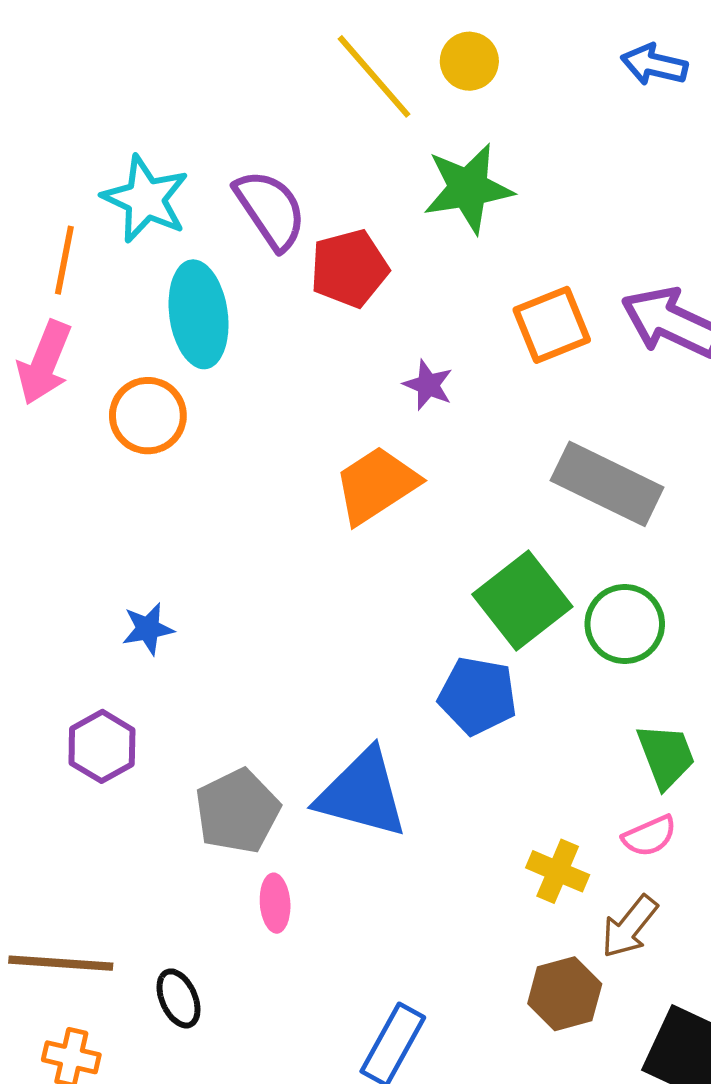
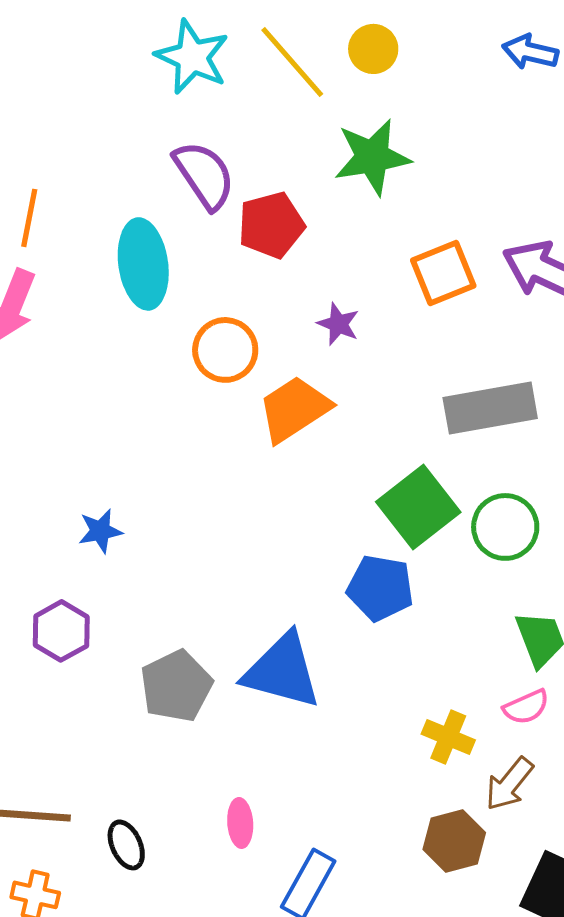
cyan star: (146, 199) -> (192, 57), moved
orange circle: (148, 416) -> (225, 350), moved
gray rectangle: (607, 484) -> (490, 408), turned -36
pink ellipse: (275, 903) -> (240, 823), moved

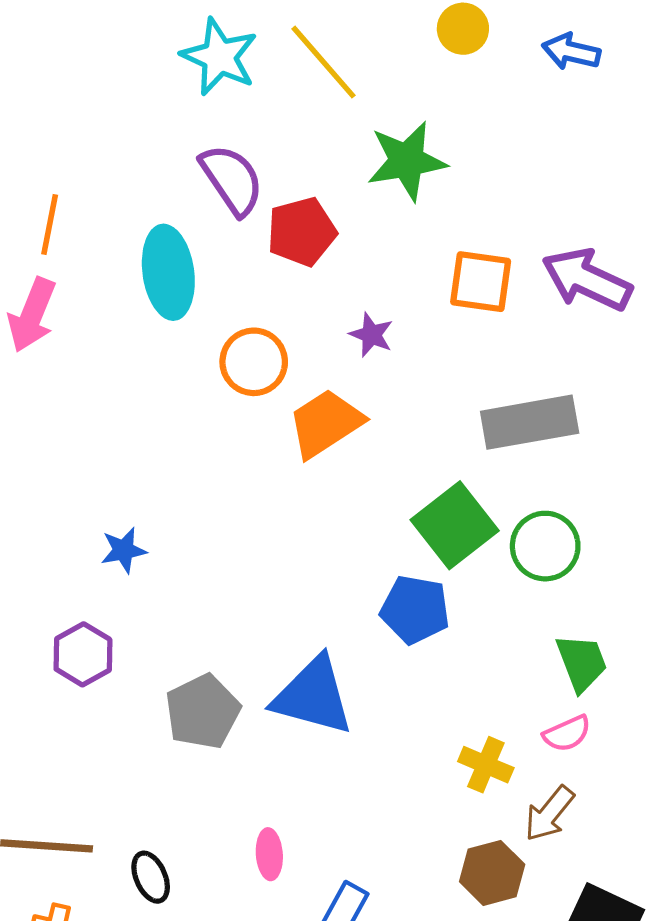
yellow circle: (373, 49) -> (463, 29), moved
orange square: (443, 273) -> (481, 282), turned 30

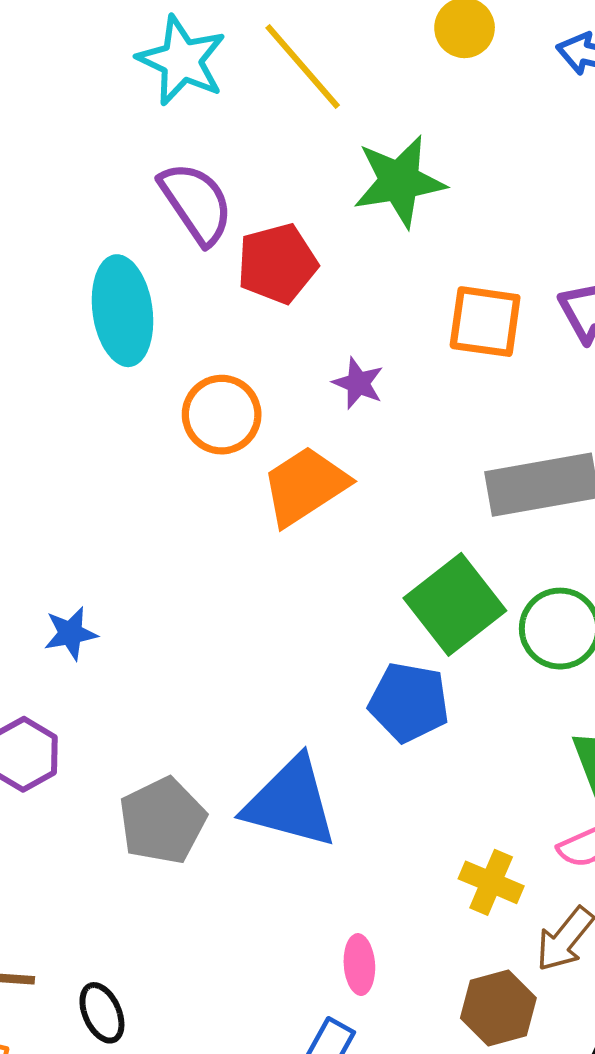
pink ellipse: (269, 854) -> (359, 965), moved

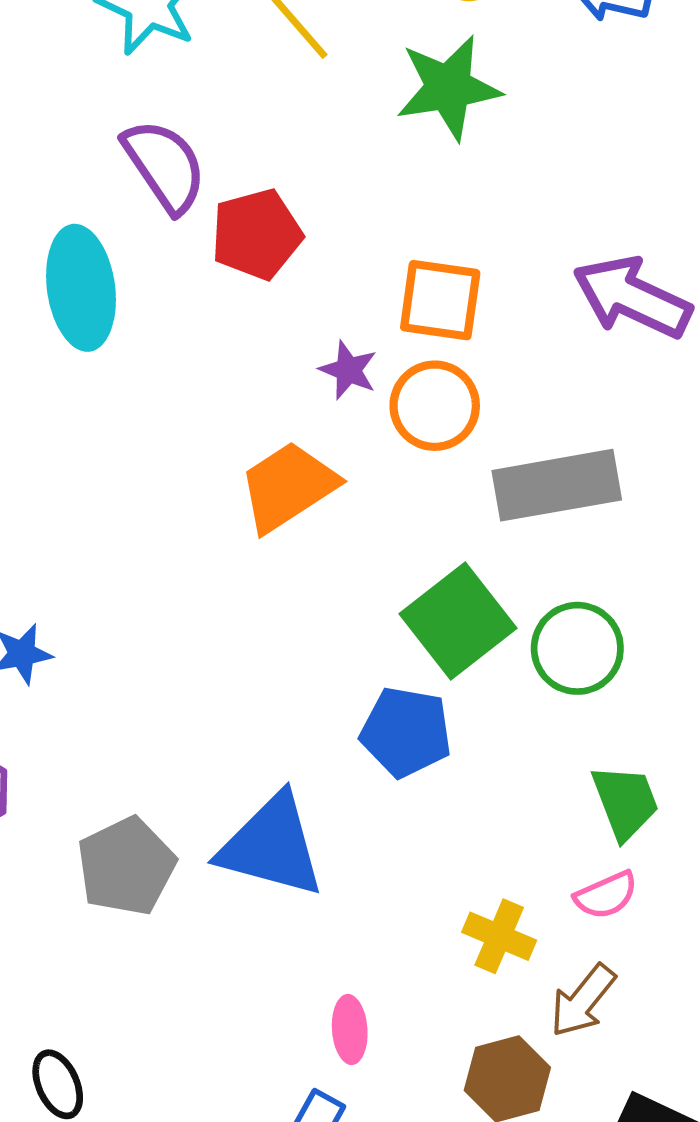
green star: (399, 181) -> (448, 88), moved
orange square: (485, 322) -> (440, 300), moved
orange circle: (222, 415) -> (435, 406), moved

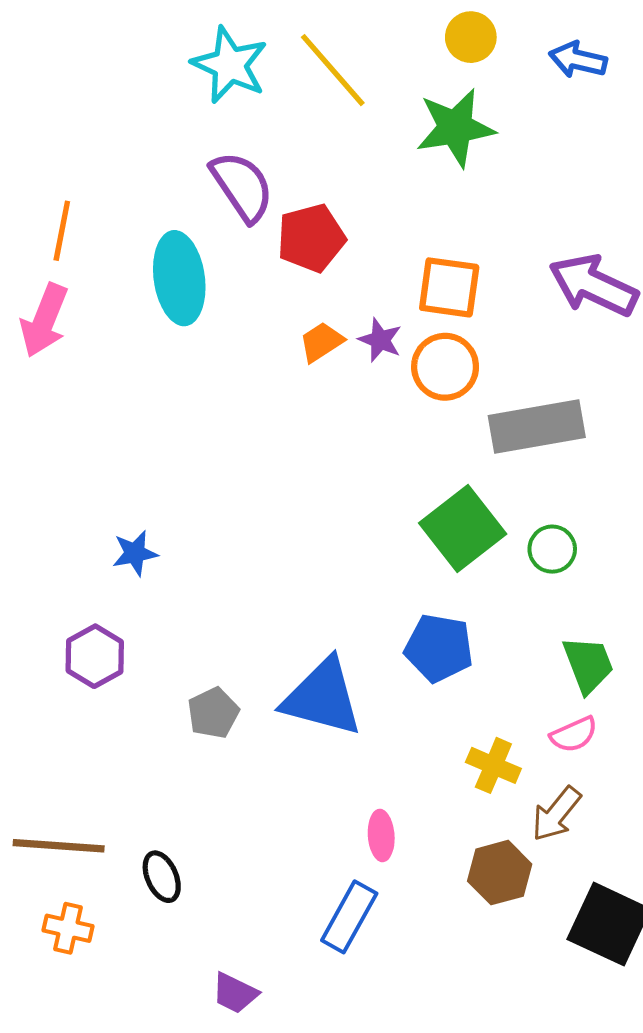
orange trapezoid: (288, 487) -> (321, 342), moved, size x0.6
green circle: (577, 648) -> (552, 549), size x0.7
blue pentagon: (406, 732) -> (439, 648), moved
gray pentagon: (126, 866) -> (213, 713), size x0.7

